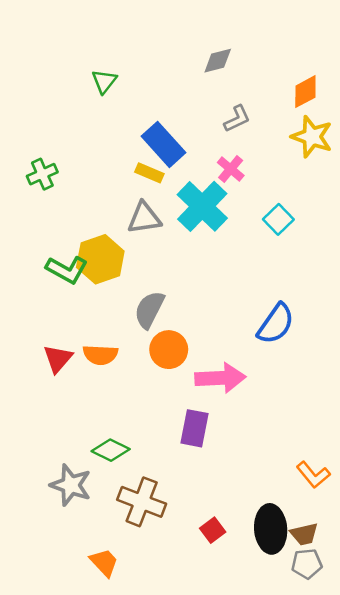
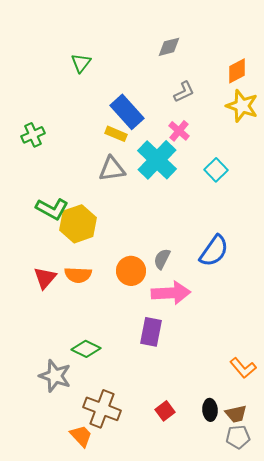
yellow hexagon: (100, 259) -> (78, 224), moved
gray semicircle: (149, 310) -> (162, 259), moved, size x0.7
brown cross: (142, 502) -> (102, 409), moved
black ellipse: (271, 529) -> (210, 410), size x0.6

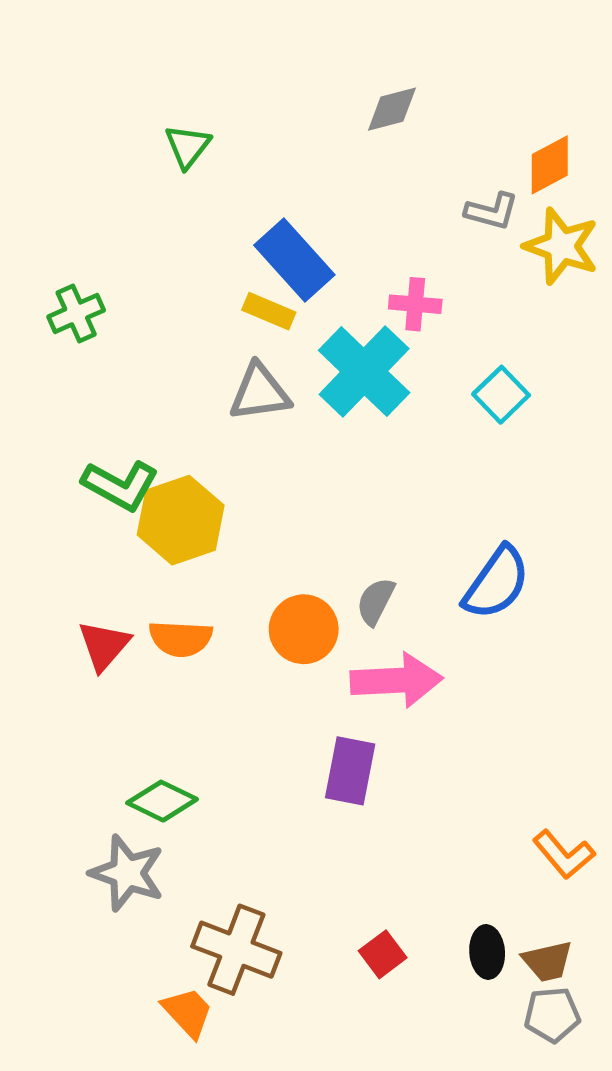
gray L-shape: (184, 92) -> (492, 211), moved, turned 40
pink cross: (179, 131) -> (415, 304), turned -35
green diamond: (86, 349) -> (162, 801), moved

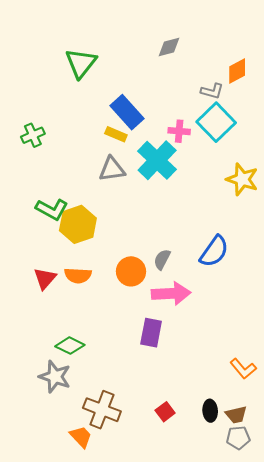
green triangle: (188, 146) -> (81, 63), size x1.6
yellow star: (561, 246) -> (242, 179), moved
cyan square: (501, 395) -> (216, 122), moved, size x1.6

